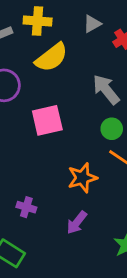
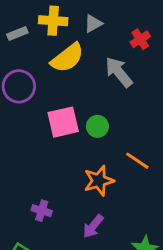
gray triangle: (92, 24) -> (93, 24), moved
gray arrow: (106, 90) -> (119, 72), moved
green circle: (112, 129) -> (97, 126), moved

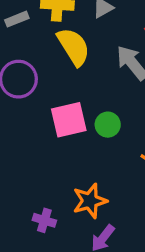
yellow semicircle: (67, 58) -> (74, 47), turned -84
orange star: (99, 181) -> (90, 201), moved

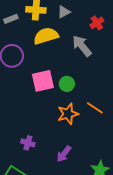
yellow semicircle: (74, 47) -> (46, 36), turned -75
orange star: (90, 201) -> (68, 114), moved

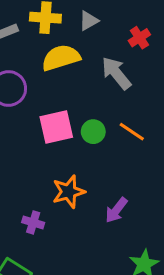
orange line: (95, 108) -> (132, 132), moved
orange star: (68, 114) -> (69, 192), moved
purple arrow: (64, 154) -> (116, 210), moved

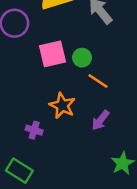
orange line: (132, 132) -> (98, 81), moved
orange star: (69, 192) -> (62, 106), turned -30

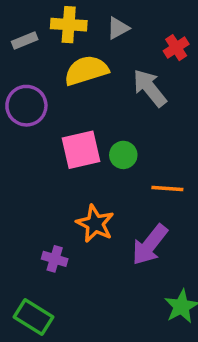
orange line: (98, 81) -> (167, 188), moved, turned -30
purple arrow: (100, 120) -> (150, 245), size x1.4

